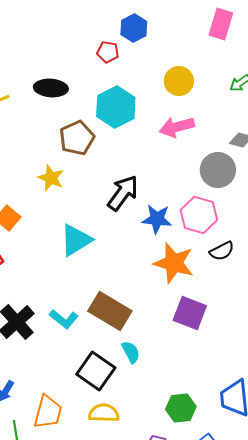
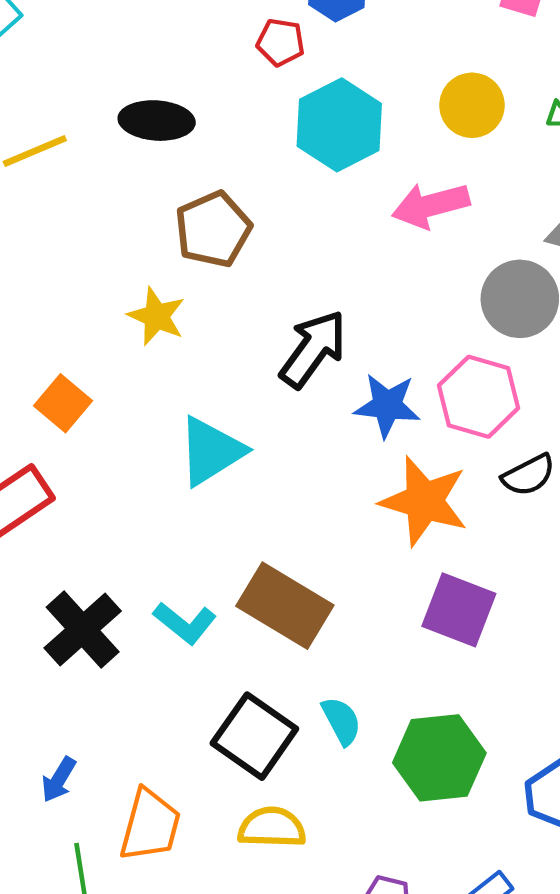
yellow circle: (179, 81) -> (472, 105), moved
cyan hexagon: (116, 107) -> (339, 125), moved
cyan semicircle: (131, 352) -> (341, 721), moved
green hexagon: (181, 408) -> (439, 758), moved, size x1.4

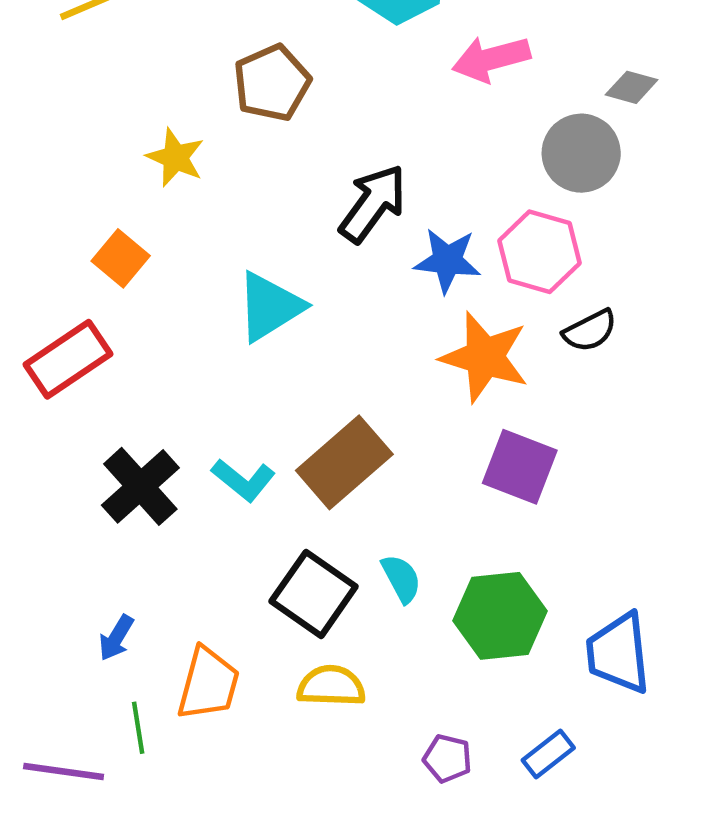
yellow star: (157, 316) -> (175, 157), moved
brown rectangle: (285, 606) -> (344, 462), turned -72

